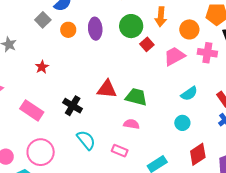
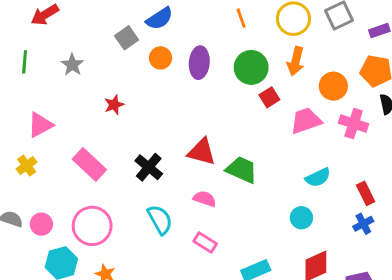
pink semicircle: (131, 124) -> (205, 199), moved

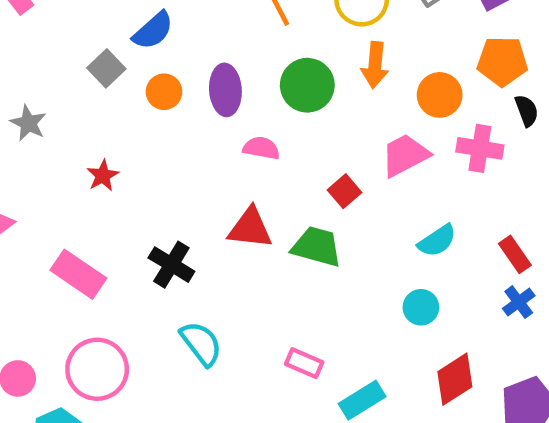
red square: (269, 97) -> (345, 191), moved
pink semicircle: (205, 199) -> (261, 148), moved
pink rectangle: (205, 243) -> (304, 363), moved

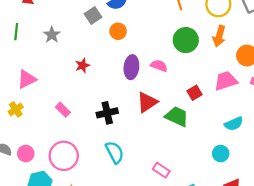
purple ellipse: (225, 90) -> (131, 67), moved
red triangle: (250, 228) -> (147, 102), turned -50
black cross: (171, 265) -> (107, 113), turned 36
pink rectangle: (78, 274) -> (63, 110), size x0.6

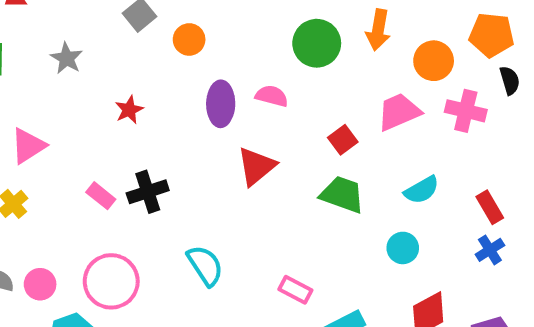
black cross: (107, 113) -> (148, 192), moved
green trapezoid: (177, 116) -> (342, 195), moved

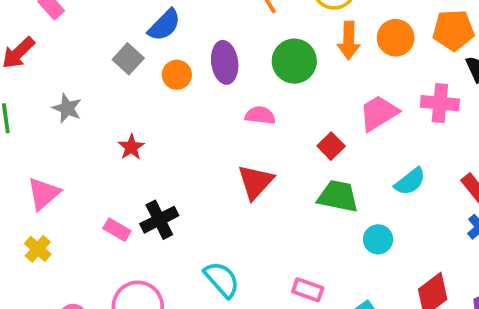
orange circle: (434, 61) -> (396, 38), moved
purple ellipse: (221, 104) -> (225, 62), moved
cyan circle: (403, 248) -> (378, 239), moved

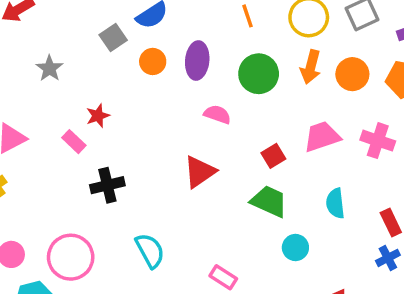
cyan semicircle: (410, 182) -> (335, 203), turned 108
pink rectangle: (117, 230) -> (74, 142), moved

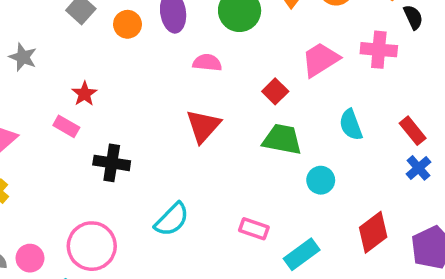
black cross: (107, 185) -> (112, 163), turned 36
cyan semicircle: (150, 251) -> (172, 220), turned 87

